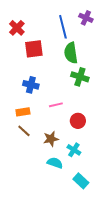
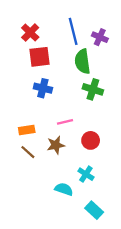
purple cross: (86, 18) -> (100, 37), moved
red cross: (17, 28) -> (30, 32), moved
blue cross: (31, 85) -> (43, 88), moved
brown star: (51, 139) -> (56, 145), moved

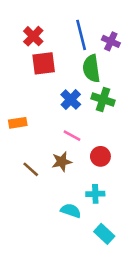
blue cross: (43, 88) -> (71, 100), moved, turned 30
pink line: (65, 122) -> (72, 136), turned 42
orange rectangle: (27, 130) -> (18, 123), moved
cyan cross: (86, 174) -> (95, 194), turned -35

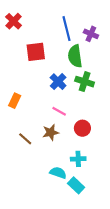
red cross: (33, 36) -> (14, 21), moved
orange rectangle: (18, 123) -> (15, 101), turned -56
cyan rectangle: (104, 234) -> (76, 185), moved

